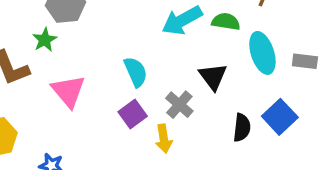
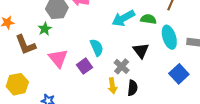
purple square: (133, 114) -> (85, 66), moved
black semicircle: (242, 128) -> (133, 88), moved

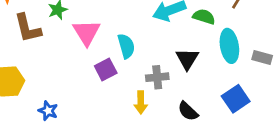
pink triangle: (58, 58) -> (87, 32), moved
gray cross: (122, 66) -> (157, 77), turned 35
black semicircle: (133, 88) -> (188, 111), moved, turned 119

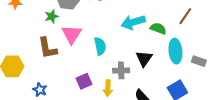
brown L-shape: (28, 28) -> (48, 48), moved
purple square: (106, 70) -> (84, 81), moved

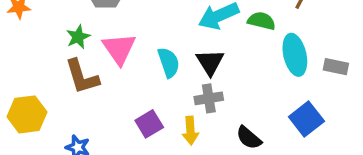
green star: (52, 16) -> (78, 37), moved
black triangle: (144, 59) -> (210, 62), moved

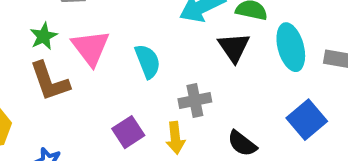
black triangle: (210, 62) -> (234, 47), moved

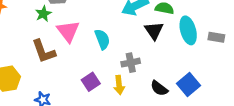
green star: (44, 36) -> (43, 14), moved
blue square: (307, 120) -> (189, 85), moved

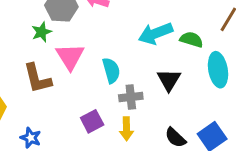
black triangle: (154, 31) -> (169, 80), moved
gray cross: (131, 63) -> (131, 97), moved

